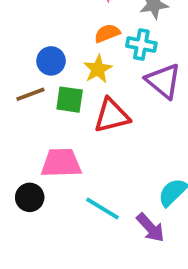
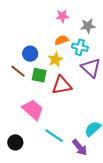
brown line: (30, 94) -> (18, 71), turned 56
pink trapezoid: (61, 163) -> (33, 110), turned 40
black circle: (30, 197) -> (15, 142), moved

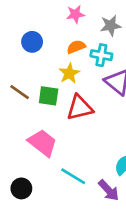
blue circle: (30, 54) -> (32, 42), moved

